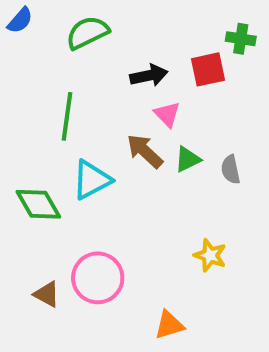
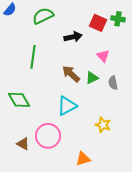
red square: (208, 69) -> (98, 23), moved, turned 36
pink triangle: (167, 114) -> (103, 56), moved
cyan triangle: (92, 180) -> (67, 106), moved

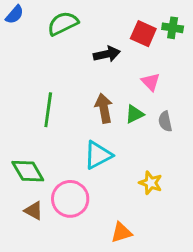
green line: (33, 57) -> (48, 110), moved
brown arrow: (71, 74) -> (104, 108), turned 36
green diamond: (19, 100) -> (28, 171), moved

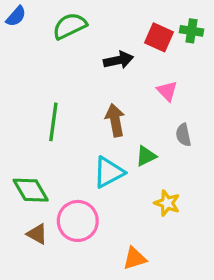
green triangle: (135, 114) -> (146, 156), moved

